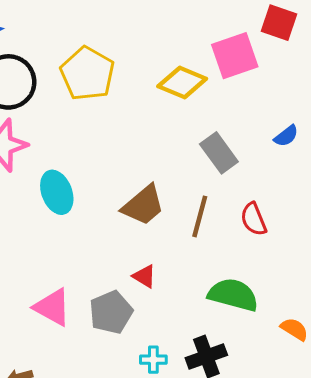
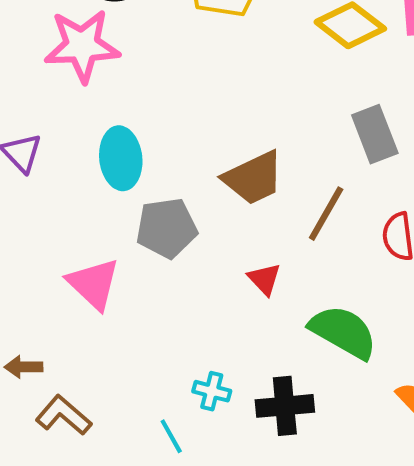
cyan ellipse: (57, 192) -> (121, 158), moved
red triangle: (144, 276) -> (264, 279), moved
gray pentagon: (111, 312) -> (167, 228), moved

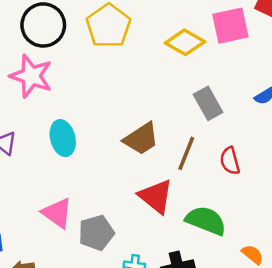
pink star: (82, 46) -> (31, 76), turned 30
gray pentagon: (167, 228) -> (96, 233), moved
red triangle: (264, 279) -> (156, 196), size x1.8

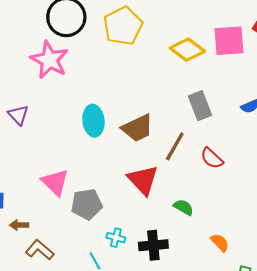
cyan ellipse: (63, 138) -> (93, 121), moved
red semicircle: (230, 161) -> (212, 158), turned -40
green semicircle: (206, 221) -> (184, 207), size x0.6

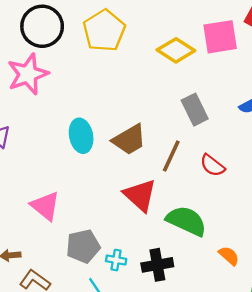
pink star: (49, 60) -> (28, 74), turned 30
gray pentagon: (87, 204) -> (83, 246), moved
green semicircle: (184, 207) -> (186, 221), size x1.8

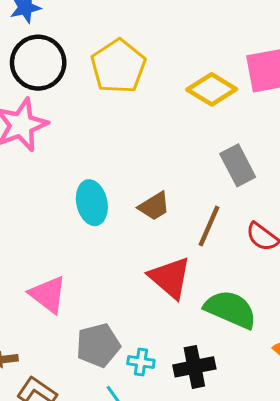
brown trapezoid: (129, 140) -> (154, 206), size x0.7

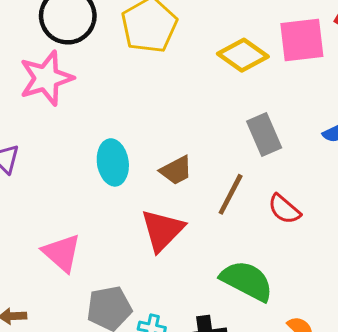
red triangle: (170, 278) -> (162, 230), moved, turned 30

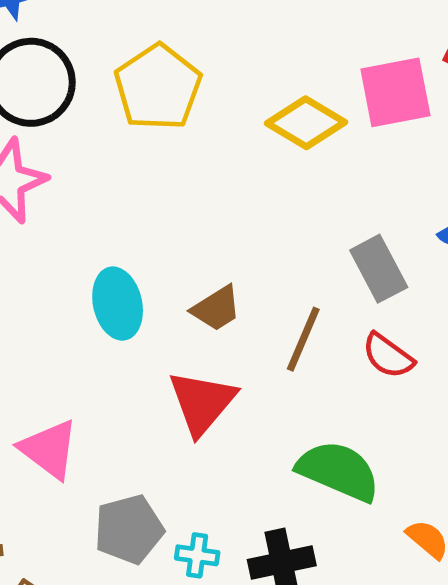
gray rectangle: (264, 135) -> (379, 269), moved

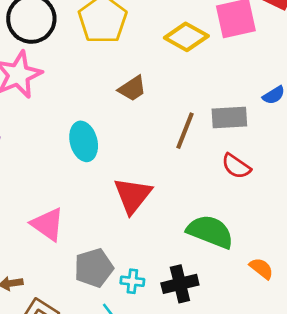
gray rectangle: (379, 269) -> (229, 118), turned -64
brown trapezoid: (216, 308) -> (132, 89), moved
brown line: (303, 339) -> (185, 131), moved

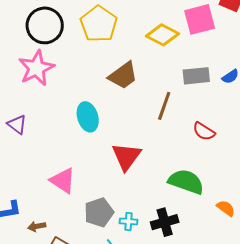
brown trapezoid: (132, 89) -> (123, 76), size x1.4
gray rectangle: (229, 118) -> (196, 76), moved

